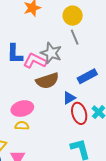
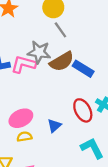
blue rectangle: (87, 76) -> (83, 69), turned 72
brown semicircle: (47, 81) -> (62, 61), moved
blue triangle: (69, 98) -> (54, 126), moved

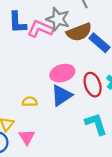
pink ellipse: (21, 118) -> (62, 73), moved
blue triangle: (54, 126) -> (62, 95), size x1.5

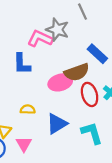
blue L-shape: (17, 22) -> (22, 64), moved
brown semicircle: (79, 32) -> (77, 72), moved
blue triangle: (62, 95) -> (57, 124), moved

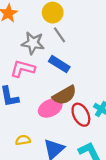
gray star: (57, 30) -> (33, 43), moved
blue rectangle: (97, 54) -> (59, 64), moved

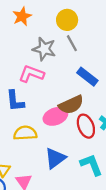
blue rectangle: (59, 64) -> (87, 77), moved
yellow semicircle: (23, 140) -> (25, 133), moved, size x1.5

